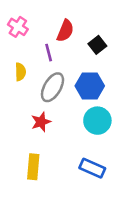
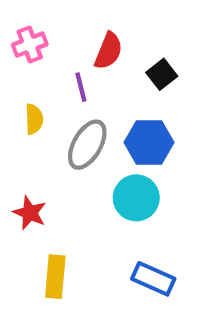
pink cross: (18, 27) -> (30, 45), turned 36
cyan circle: (97, 121) -> (136, 198), moved
red star: (41, 122) -> (30, 213), moved, turned -30

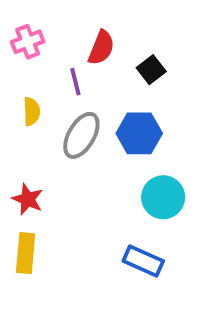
cyan circle: (136, 198) -> (163, 197), moved
yellow rectangle: (55, 277) -> (26, 253), moved

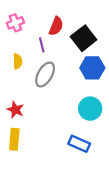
black square: (151, 70) -> (84, 38), size x1.6
blue hexagon: (139, 133) -> (92, 68), moved

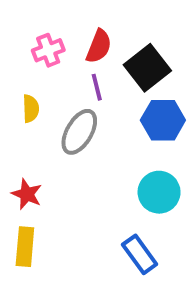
pink cross: (15, 23) -> (48, 50), moved
purple line: (42, 45) -> (97, 87), moved
blue rectangle: (79, 144) -> (140, 254), turned 30

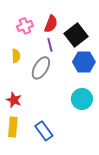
blue rectangle: (140, 254) -> (44, 131), moved

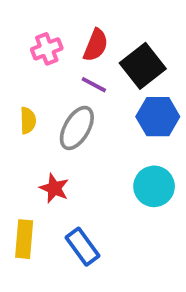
purple line: (50, 45) -> (94, 85), turned -48
yellow semicircle: (16, 56) -> (28, 120), moved
red star: (14, 100) -> (54, 188), moved

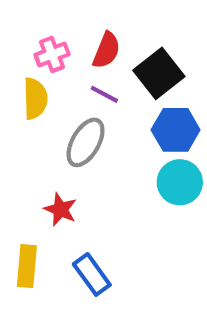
yellow semicircle: (28, 120) -> (35, 98), moved, size x1.4
cyan circle: (154, 186) -> (180, 182), moved

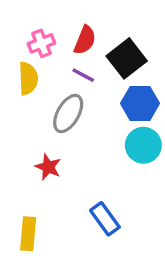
yellow rectangle: (27, 266) -> (28, 234), moved
blue rectangle: (92, 274) -> (105, 219), moved

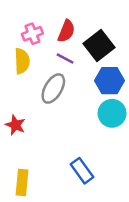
red star: (48, 167) -> (15, 125), moved

